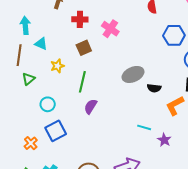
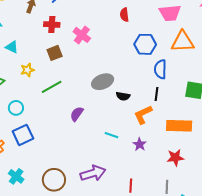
green line: (82, 82) -> (52, 87), turned 45
purple semicircle: (91, 106) -> (77, 114), moved
purple star: (164, 140) -> (140, 144), moved

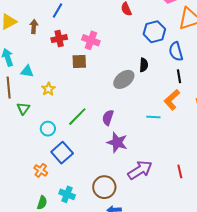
brown square: (55, 53) -> (79, 62), moved, turned 35
green line: (52, 87) -> (77, 117), moved
black semicircle: (123, 96) -> (144, 65), moved, turned -80
cyan line: (111, 135) -> (153, 117), moved
purple star: (140, 144) -> (117, 142), moved, size x1.5

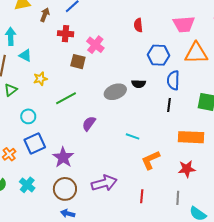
black semicircle: (144, 65) -> (139, 84), turned 72
orange L-shape: (172, 100) -> (151, 160), moved
green line: (77, 117) -> (66, 98), moved
purple star: (117, 142) -> (63, 157), moved

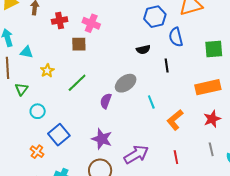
gray ellipse: (115, 92) -> (126, 83), moved
black line: (169, 105) -> (167, 66), moved
cyan circle: (28, 116) -> (38, 111), moved
cyan line: (133, 136) -> (151, 102), turned 64
purple star: (63, 157) -> (102, 139), moved

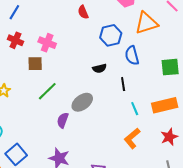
red cross: (60, 20) -> (15, 40), turned 35
green line: (77, 83) -> (47, 91), moved
cyan line: (151, 102) -> (135, 109), moved

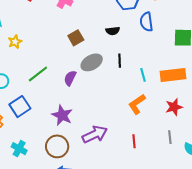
brown square: (35, 64) -> (76, 38), moved, turned -35
black line: (123, 84) -> (120, 61), moved
green line: (47, 91) -> (38, 74), moved

